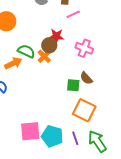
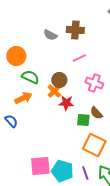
pink line: (73, 14) -> (79, 58), moved
red star: (56, 36) -> (66, 103), moved
green semicircle: (26, 51) -> (30, 77), moved

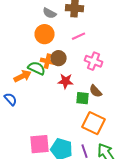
orange circle: (16, 56) -> (45, 34), moved
green semicircle: (30, 77) -> (37, 68), moved
orange cross: (54, 91) -> (48, 61), moved, turned -32

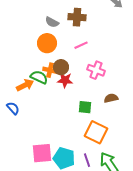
red star: (66, 81) -> (65, 80), moved
brown semicircle: (96, 91) -> (111, 98), moved, turned 120

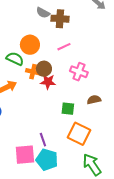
gray semicircle: (52, 22) -> (43, 13), moved
green semicircle: (39, 77) -> (15, 59), moved
purple line: (87, 160) -> (43, 140), moved

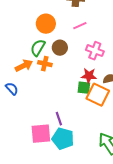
green semicircle: (15, 59) -> (38, 48), moved, turned -84
orange cross: (33, 72) -> (45, 64), moved
red star: (48, 82) -> (89, 76), moved
orange square: (79, 134) -> (98, 95), moved

